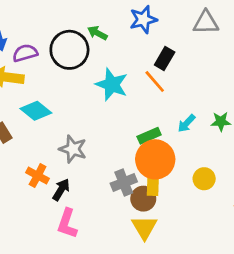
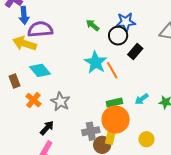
black circle: (69, 50) -> (118, 36), moved, size x0.7
purple semicircle: (25, 53) -> (40, 29), size x1.4
orange line: (155, 81) -> (112, 70), moved
orange cross: (38, 176) -> (33, 100), moved

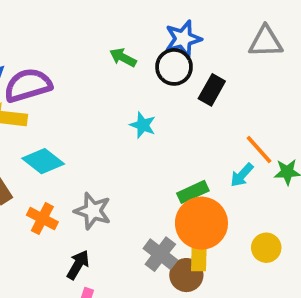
cyan star: (96, 62) -> (143, 125), size x0.6
orange line: (112, 70) -> (259, 150), moved
gray cross: (91, 131) -> (160, 254), turned -30

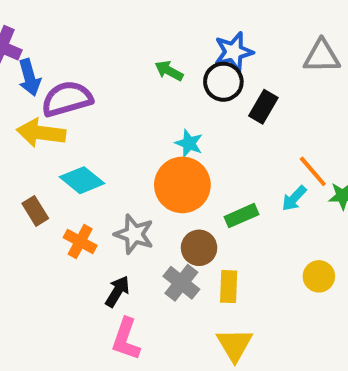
orange circle: (201, 223) -> (182, 185), moved
gray cross: (160, 254) -> (181, 283), moved
yellow rectangle: (199, 256) -> (229, 287), moved
brown circle: (186, 275) -> (199, 248), moved

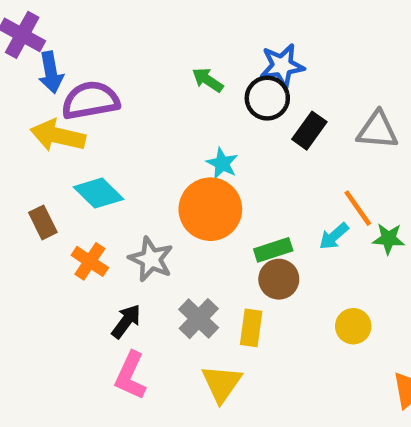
gray triangle: (322, 56) -> (377, 130), moved
brown circle: (199, 248) -> (279, 279), moved
yellow triangle: (235, 345) -> (222, 383), moved

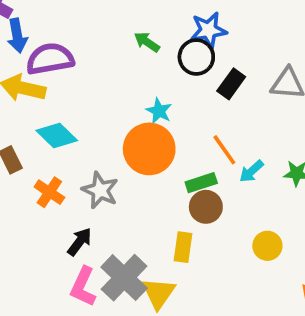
orange line: (358, 208) -> (224, 150), moved
gray cross: (199, 319) -> (124, 278), moved, size x1.4

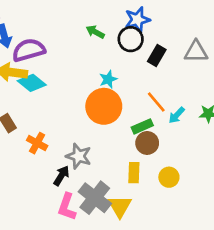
cyan star: (159, 111) -> (108, 79), turned 30
cyan diamond: (57, 136) -> (32, 83), moved
gray star: (100, 190) -> (79, 156), moved
yellow circle: (267, 246) -> (169, 177), moved

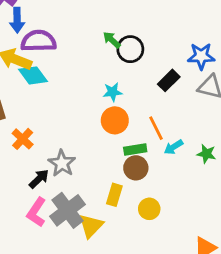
blue star: (137, 20) -> (201, 56), moved
black circle: (131, 39) -> (130, 49), moved
orange circle: (104, 106) -> (115, 120), moved, size x0.7

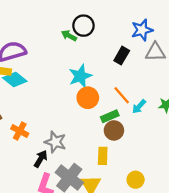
black circle: (130, 49) -> (83, 26), moved
cyan star: (113, 92) -> (80, 76), size x1.5
yellow circle: (149, 209) -> (136, 180), moved

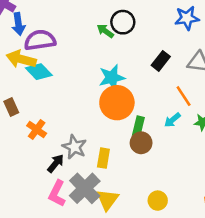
blue star: (142, 30) -> (187, 18), moved
orange line: (122, 95) -> (184, 96), moved
orange circle: (88, 98) -> (117, 103), size x1.4
green rectangle: (110, 116) -> (138, 126), turned -60
yellow rectangle: (103, 156) -> (103, 158), moved

